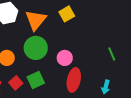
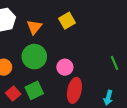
orange triangle: (36, 20) -> (34, 27), size x0.7

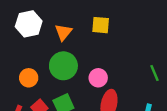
yellow square: (67, 21) -> (101, 25), turned 35

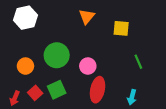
yellow square: (101, 25) -> (121, 28), moved
orange triangle: (63, 32) -> (87, 17), moved

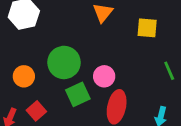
green square: (57, 90) -> (78, 94), moved

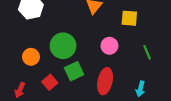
pink circle: (104, 76) -> (109, 46), moved
red square: (36, 111) -> (50, 82), moved

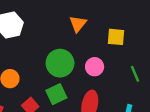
green circle: (63, 46) -> (60, 63), moved

